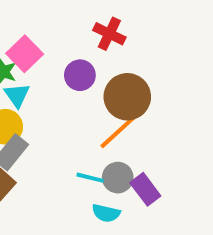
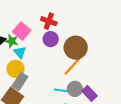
red cross: (109, 34) -> (49, 21), moved

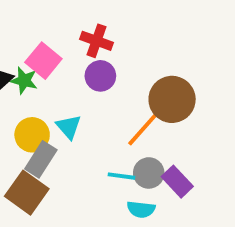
brown circle: (76, 48) -> (172, 99), moved
cyan triangle: (20, 52) -> (69, 127), moved

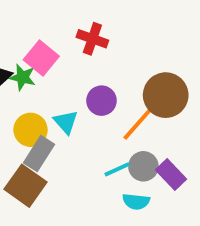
purple circle: (100, 76) -> (101, 101), moved
cyan line: (121, 176) -> (117, 169), turned -32

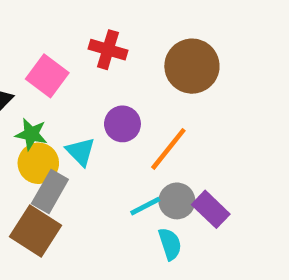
green star: (23, 77) -> (31, 134), moved
brown circle: (166, 95) -> (192, 66), moved
cyan semicircle: (136, 201) -> (170, 244), turned -112

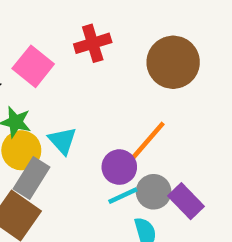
red cross: (108, 50) -> (93, 43), turned -36
purple circle: (122, 124) -> (119, 167), moved

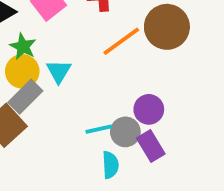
orange line: (147, 141) -> (121, 41), moved
purple circle: (119, 167) -> (149, 109), moved

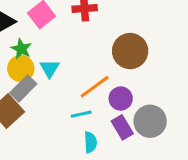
brown circle: (167, 27) -> (130, 51), moved
orange line: (121, 41) -> (95, 87), moved
gray circle: (125, 132) -> (150, 121), moved, size x1.4

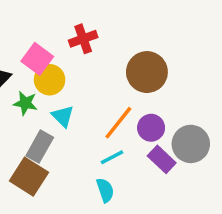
yellow circle: (21, 68) -> (50, 80), moved
cyan semicircle: (90, 142) -> (105, 190), moved

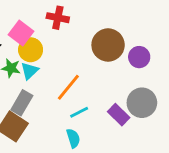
red cross: (83, 39) -> (58, 18), turned 30
cyan triangle: (63, 116) -> (30, 71), moved, turned 30
orange line: (118, 123) -> (68, 87), moved
purple circle: (151, 128) -> (139, 57), moved

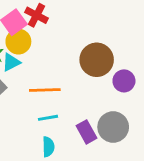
red cross: (58, 18) -> (37, 15), moved
orange line: (68, 87) -> (45, 90), turned 32
cyan semicircle: (73, 138) -> (48, 147), moved

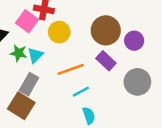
yellow circle: (18, 42) -> (59, 32), moved
purple rectangle: (86, 132) -> (106, 61), moved

